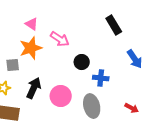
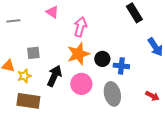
pink arrow: (60, 39) -> (80, 27), turned -108
orange star: (31, 48) -> (78, 54), moved
black circle: (82, 62) -> (102, 59), moved

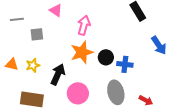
gray square: (33, 53) -> (37, 34), moved
yellow star: (24, 76) -> (33, 65), moved
pink circle: (81, 84) -> (78, 93), moved
red arrow: (152, 96) -> (146, 100), moved

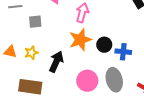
pink circle: (78, 93) -> (87, 81), moved

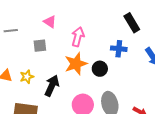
gray square: (35, 22) -> (40, 46), moved
blue cross: (123, 52) -> (119, 49), moved

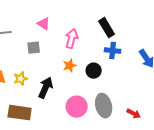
black rectangle: (132, 23) -> (107, 28), moved
orange star: (76, 64) -> (70, 66), size x0.6

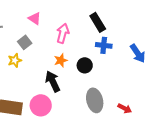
gray square: (34, 48) -> (25, 42), turned -32
yellow star: (21, 79) -> (15, 60), moved
black arrow: (46, 88) -> (53, 81), moved, turned -50
pink circle: (77, 107) -> (41, 105), moved

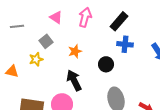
black rectangle: (98, 22) -> (119, 21), turned 72
pink arrow: (63, 33) -> (85, 17), moved
orange star: (61, 60) -> (75, 51), moved

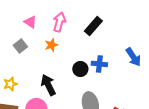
blue cross: (125, 44) -> (99, 64), moved
orange star: (75, 51) -> (51, 45), moved
yellow star: (36, 59) -> (10, 84), moved

